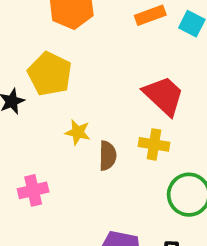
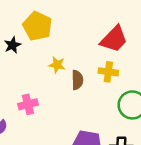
red trapezoid: (164, 96) -> (114, 39), turned 92

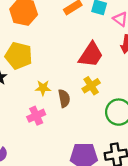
yellow cross: (108, 72) -> (91, 86), turned -30
pink cross: (28, 104) -> (36, 116), moved

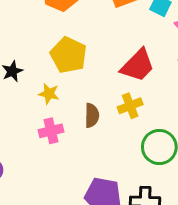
yellow pentagon: (19, 56) -> (69, 55), moved
yellow star: (43, 88) -> (49, 94), moved

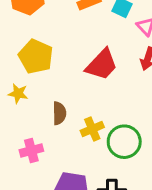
yellow cross: (130, 106) -> (92, 129), moved
pink cross: (51, 131) -> (31, 150), moved

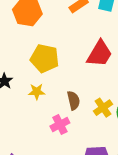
pink cross: (31, 150) -> (60, 125), moved

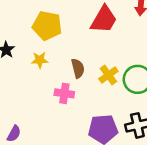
pink cross: (60, 125) -> (64, 93), turned 36

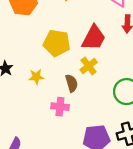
yellow pentagon: (47, 26) -> (57, 43), moved
yellow cross: (108, 75) -> (89, 66), moved

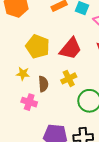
yellow cross: (89, 66) -> (69, 78), moved
yellow star: (36, 77) -> (23, 74), moved

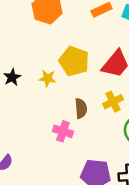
yellow star: (23, 74) -> (47, 78), moved

